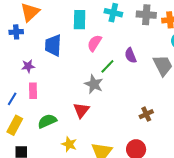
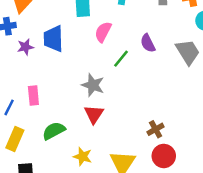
purple star: (28, 66) -> (25, 47), moved
gray star: (94, 84) -> (93, 85), moved
brown cross: (146, 114) -> (156, 129), moved

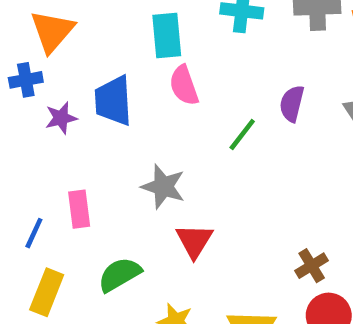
pink semicircle: (103, 32) -> (184, 85), moved, turned -45
purple semicircle: (148, 43) -> (292, 104), turned 42
gray star: (93, 85) -> (163, 187), moved

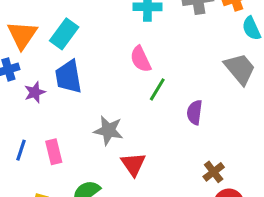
cyan rectangle: (167, 35) -> (64, 34), moved, turned 48
pink semicircle: (184, 85) -> (141, 59), moved
purple semicircle: (292, 104) -> (195, 112), moved
blue line: (34, 233) -> (21, 150), moved

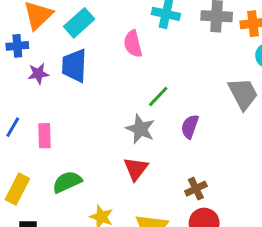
pink semicircle: (141, 59) -> (133, 44), moved
gray star: (108, 130) -> (140, 129), moved
red triangle: (133, 164) -> (136, 169), moved

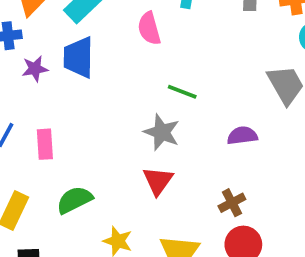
green line: (158, 96) -> (182, 92), turned 70
purple semicircle: (190, 127) -> (242, 136), moved, turned 65

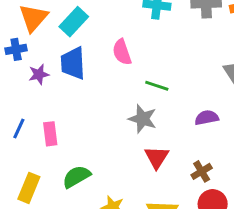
pink semicircle: (149, 28) -> (122, 52), moved
red triangle: (158, 181) -> (157, 157), moved

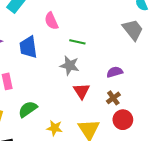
blue trapezoid: (73, 63) -> (28, 47), moved
purple semicircle: (207, 118) -> (115, 72), moved

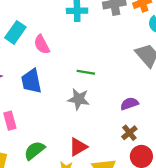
pink semicircle: (51, 21) -> (42, 44), moved
red triangle: (82, 91) -> (78, 147), moved, turned 36

